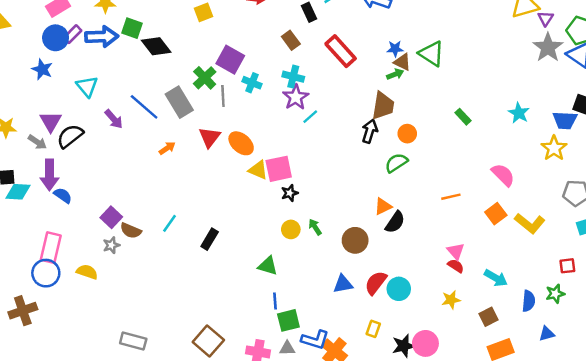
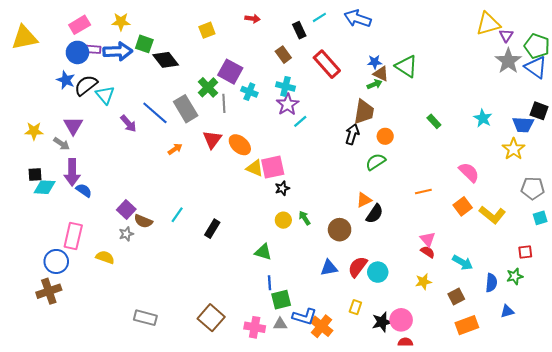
purple rectangle: (73, 34) -> (92, 49), turned 49
black semicircle: (70, 136) -> (86, 85), moved
blue circle: (46, 273) -> (56, 261), moved

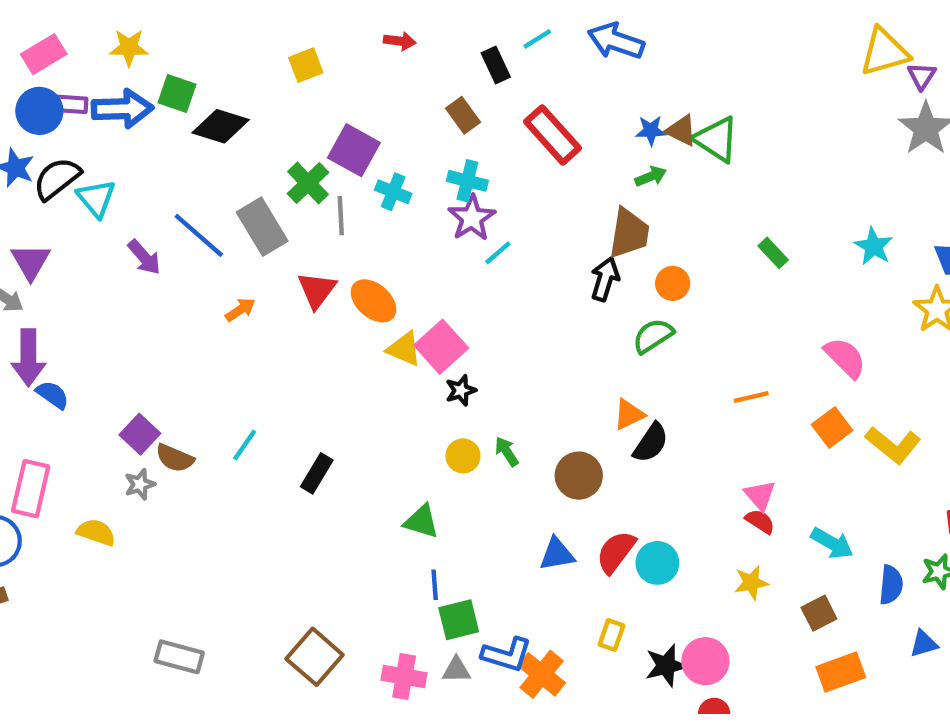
black diamond: (166, 60) -> (221, 126), turned -35
brown triangle: (381, 74) -> (681, 131), moved
pink square: (273, 167) -> (441, 347), turned -30

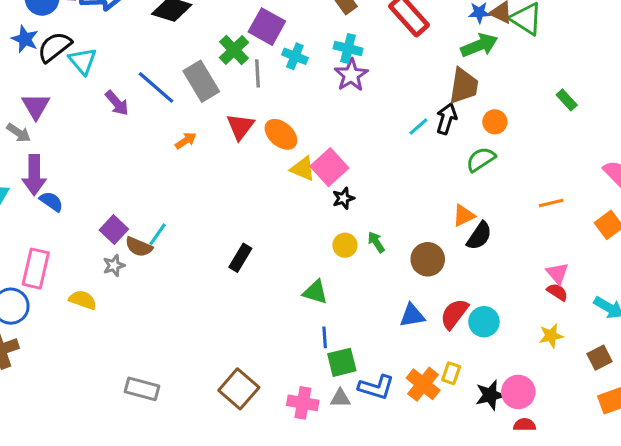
green arrow: (651, 176) -> (479, 45), size x1.6
cyan line: (498, 253) -> (418, 127), moved
cyan line: (245, 445) -> (158, 234), moved
orange cross: (542, 674) -> (423, 384), moved

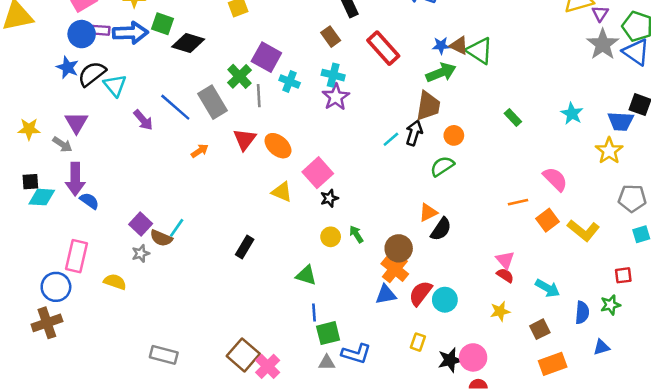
yellow triangle: (303, 169) -> (282, 192), moved
orange line: (551, 203) -> (518, 202), moved
orange cross: (423, 384) -> (395, 269), moved
pink cross: (303, 403) -> (268, 366), moved, turned 35

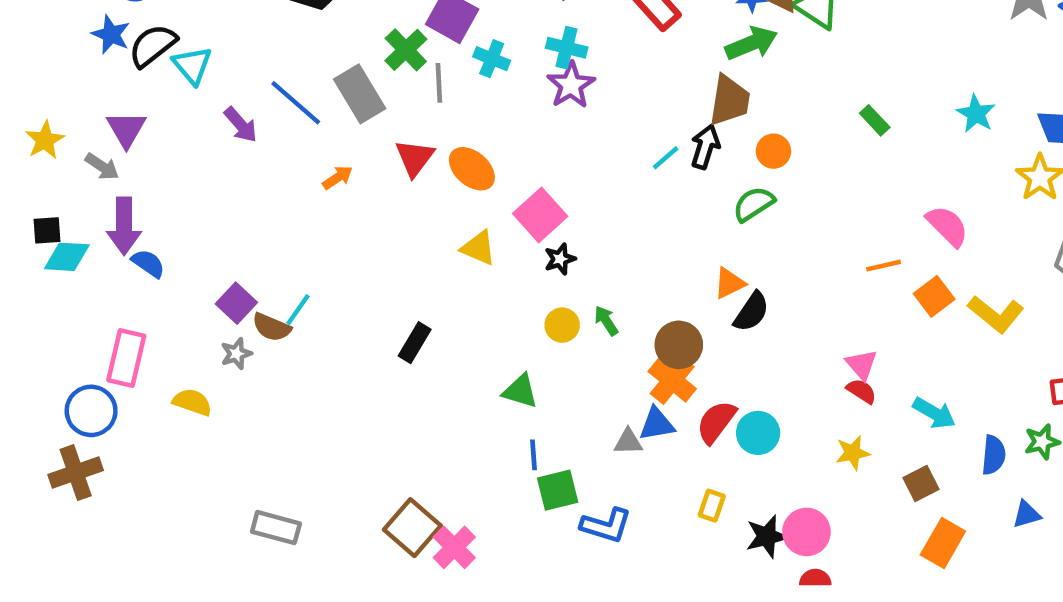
yellow star: (29, 129) -> (45, 140), turned -30
gray triangle: (327, 363) -> (628, 442), moved
orange rectangle: (553, 364) -> (943, 543), turned -40

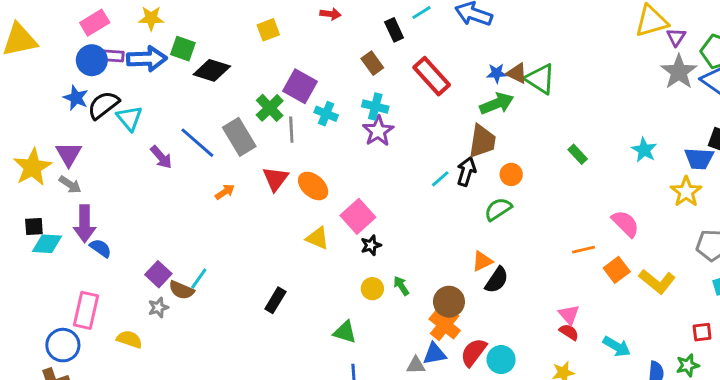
purple triangle: (126, 129) -> (69, 154), moved
yellow star: (45, 140) -> (33, 167), size x1.5

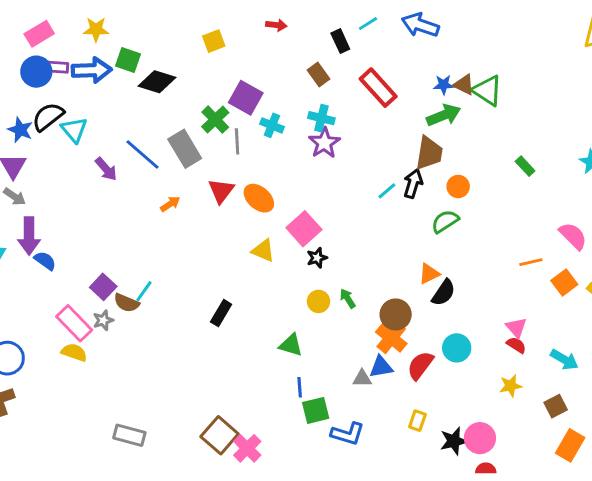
blue star: (76, 98) -> (20, 130), moved
pink rectangle: (86, 310) -> (74, 323), moved, turned -57
cyan circle: (501, 360) -> (457, 348), moved

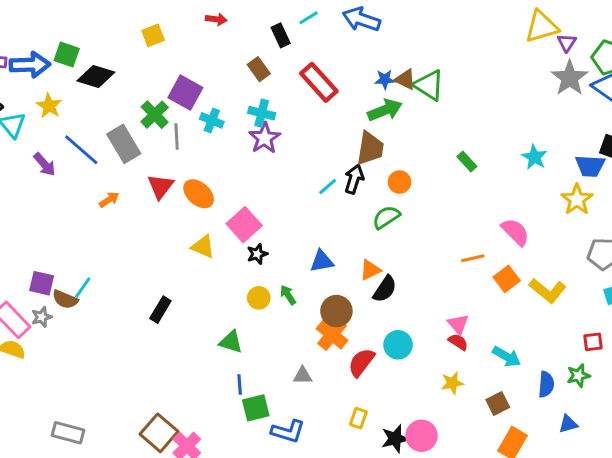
yellow star: (96, 29) -> (49, 106), moved, turned 30
purple square: (103, 287) -> (42, 283), turned -30
blue triangle: (381, 367) -> (322, 261), moved

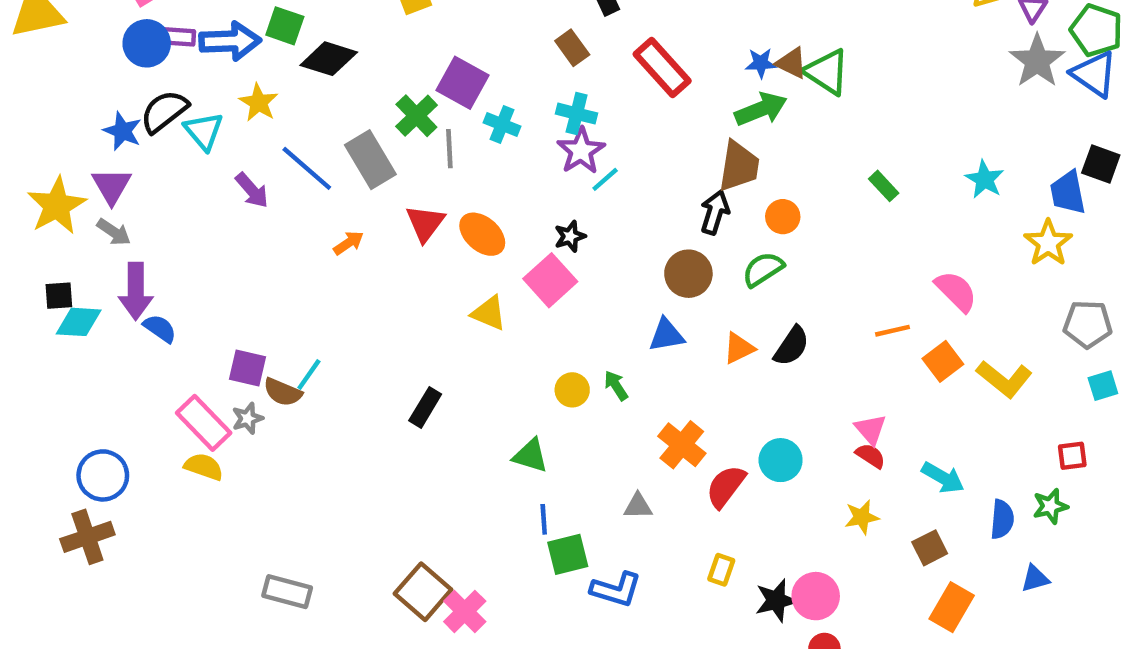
blue trapezoid: (590, 166) -> (1068, 192), turned 76
cyan line: (328, 186) -> (605, 179), moved
black star: (257, 254) -> (570, 236), moved
black semicircle: (385, 289) -> (792, 346), moved
brown circle: (336, 311) -> (688, 274), moved

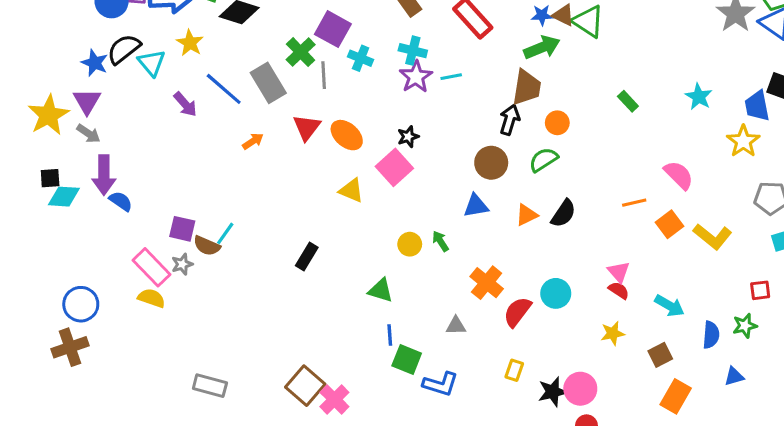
cyan line: (605, 179) -> (451, 77), moved, turned 30
green square: (568, 554) -> (407, 359), turned 36

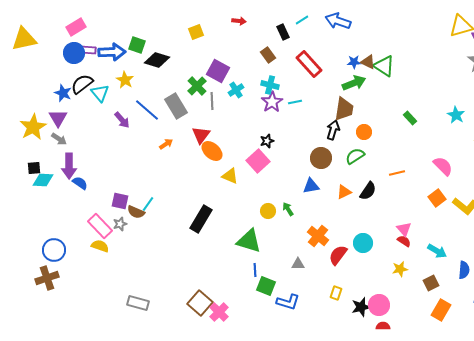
cyan cross: (361, 58) -> (236, 90), turned 35
orange ellipse: (347, 135) -> (212, 151), moved
orange line: (634, 203) -> (397, 173), moved
black rectangle: (307, 257) -> (201, 219), size x1.5
green triangle: (381, 290) -> (249, 241), size x1.5

